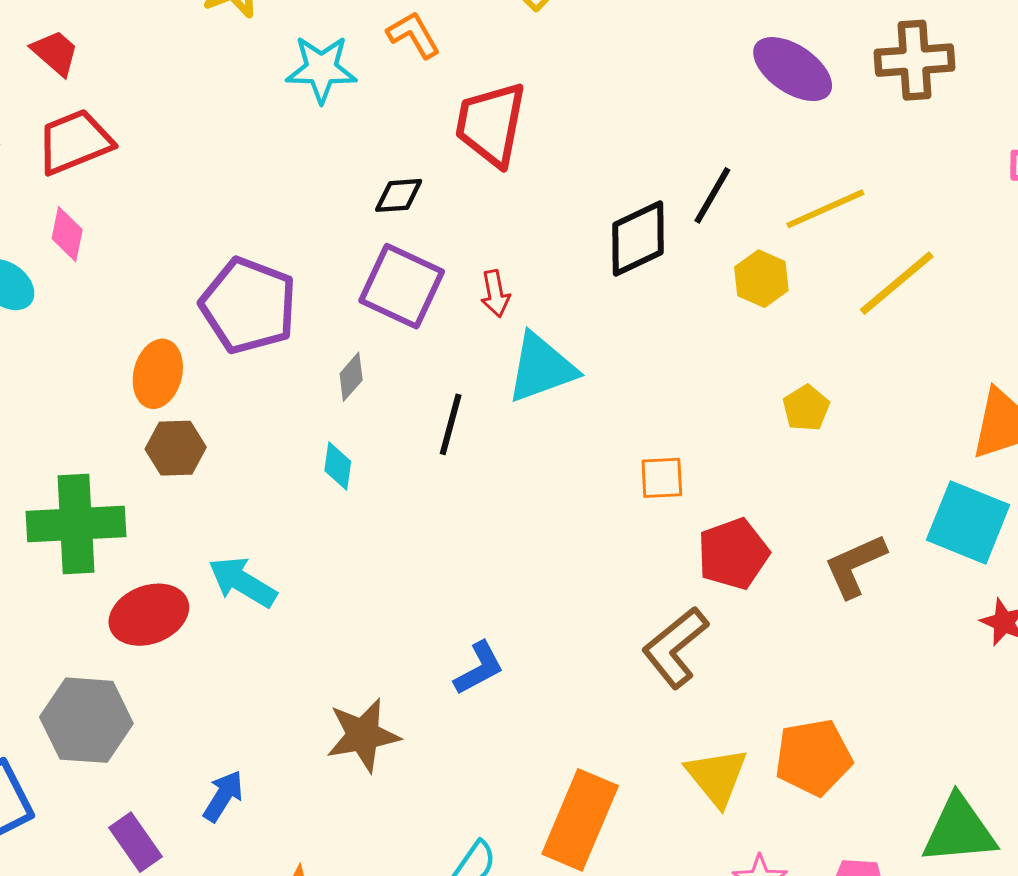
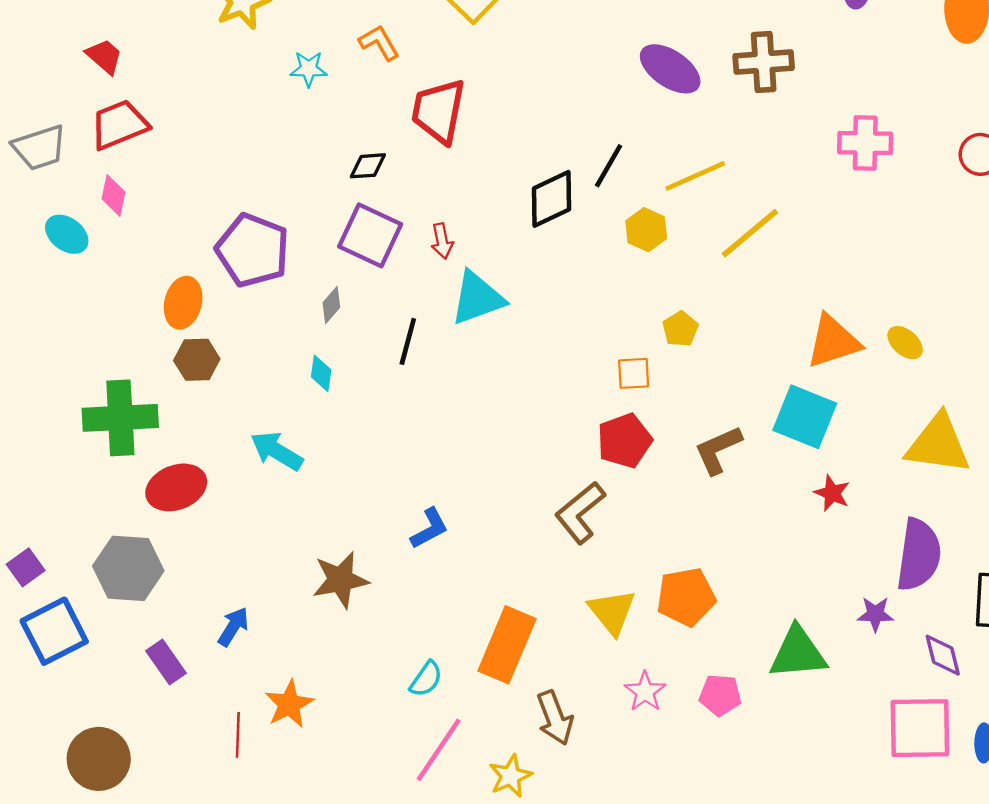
cyan star: (321, 69) -> (309, 69), size x0.7
orange square: (662, 478) -> (634, 373), moved
cyan arrow: (243, 582) -> (277, 451), moved

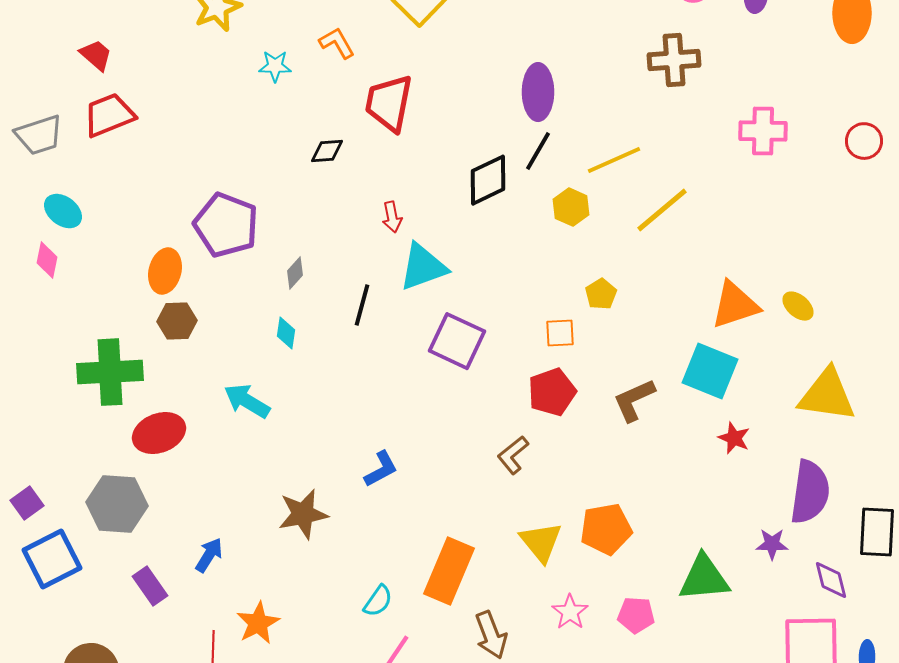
purple ellipse: (670, 69) -> (538, 92), moved, turned 56
pink diamond: (114, 195) -> (47, 260), moved
purple square: (370, 235) -> (457, 341), moved
brown L-shape: (580, 513) -> (513, 455), size x0.7

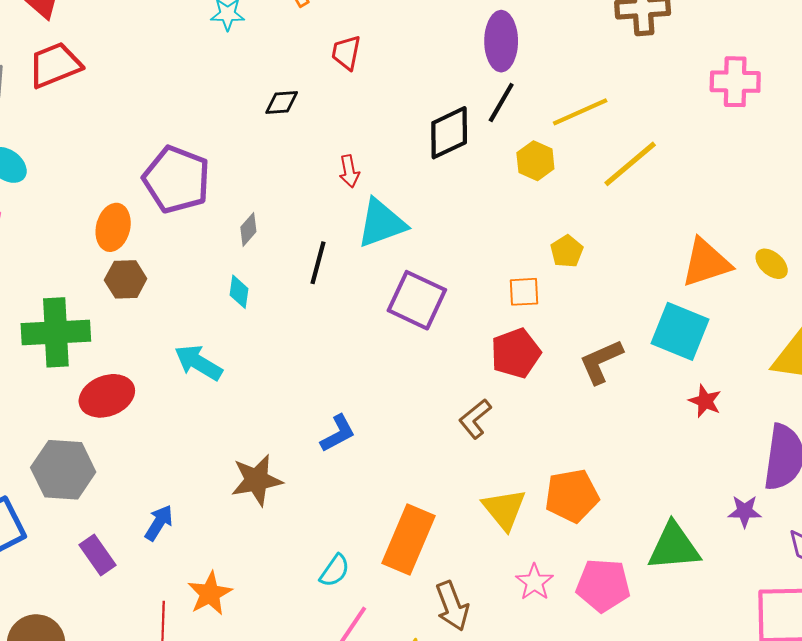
red trapezoid: (389, 103) -> (346, 53), size x0.6
pink pentagon: (636, 615) -> (603, 585), size x1.4

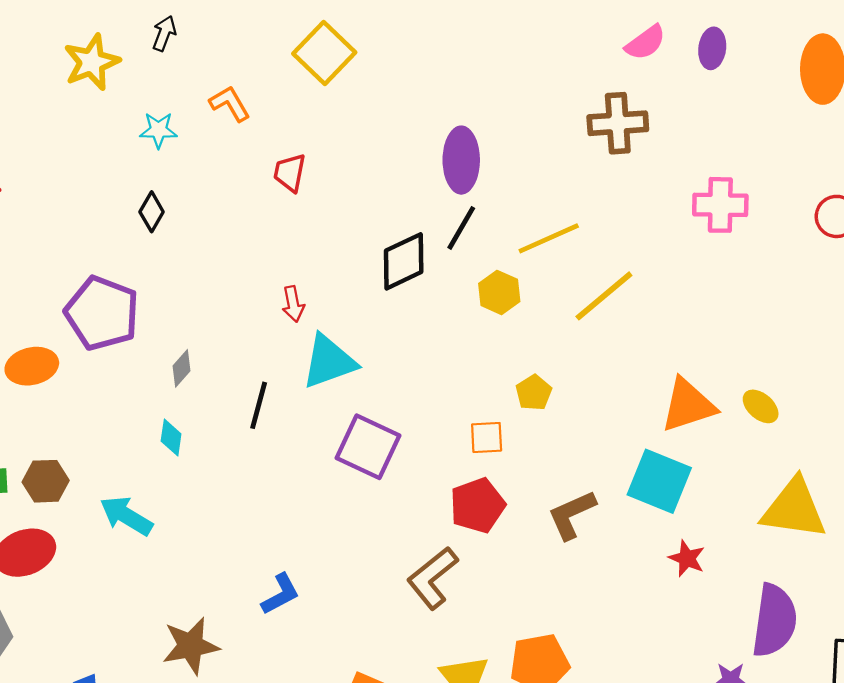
black diamond: (282, 103) -> (152, 212), moved, turned -56
orange ellipse: (113, 227) -> (32, 366), turned 63
brown hexagon: (126, 279) -> (46, 481), moved
brown L-shape: (475, 419) -> (432, 578), size x1.4

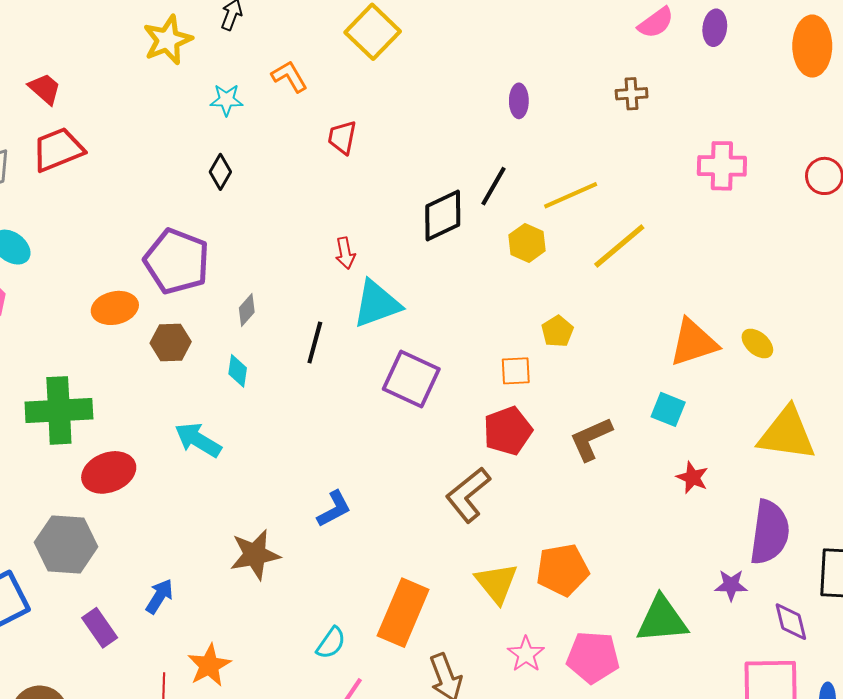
brown cross: (618, 123) -> (632, 94), size x0.6
purple ellipse: (461, 160) -> (519, 101), moved, size x0.6
brown hexagon: (46, 481) -> (171, 342), moved
cyan square: (659, 481) -> (668, 409), size x0.6

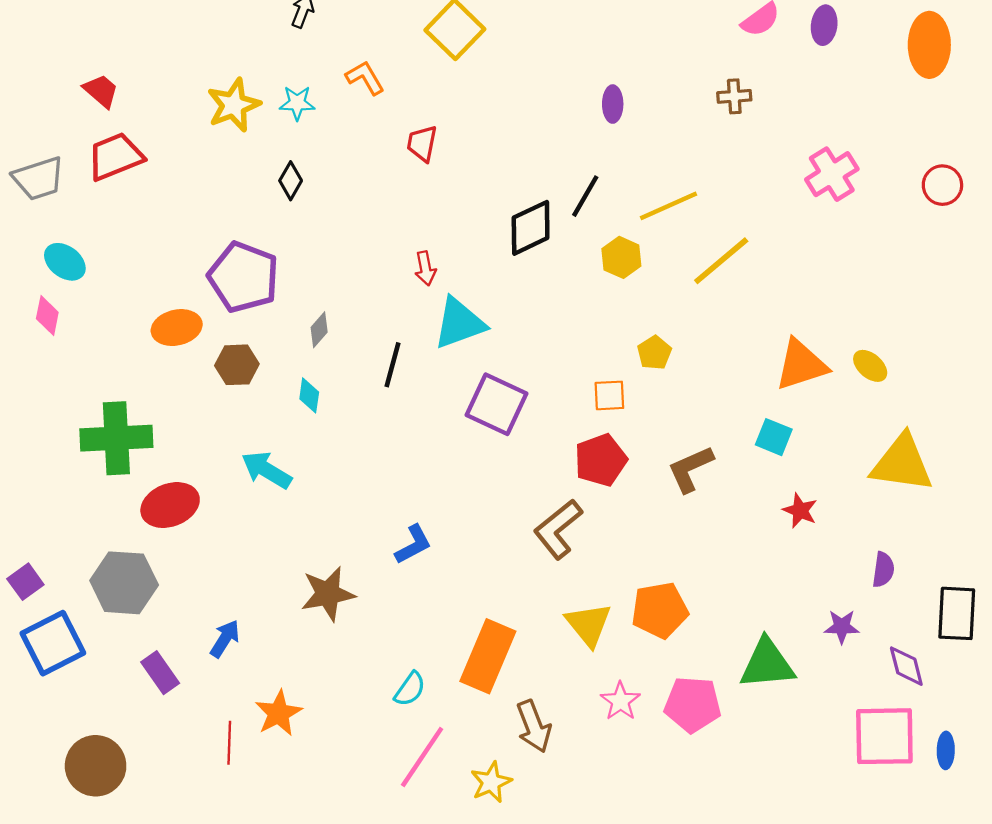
yellow star: (168, 40) -> (234, 105), moved
pink cross: (722, 166) -> (832, 174), turned -33
purple semicircle: (770, 532) -> (883, 570), size x0.5

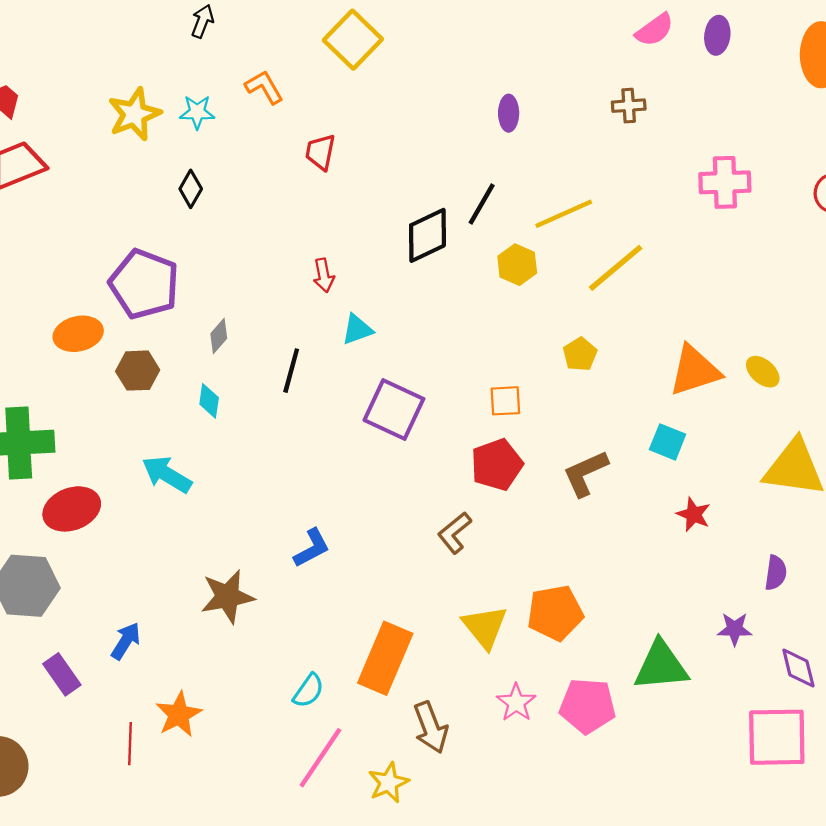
pink cross: (832, 174) -> (725, 182), turned 30
cyan triangle: (459, 323) -> (357, 329), size x0.6
yellow pentagon: (654, 353) -> (580, 354), moved
brown L-shape: (558, 529) -> (455, 533), size x0.7

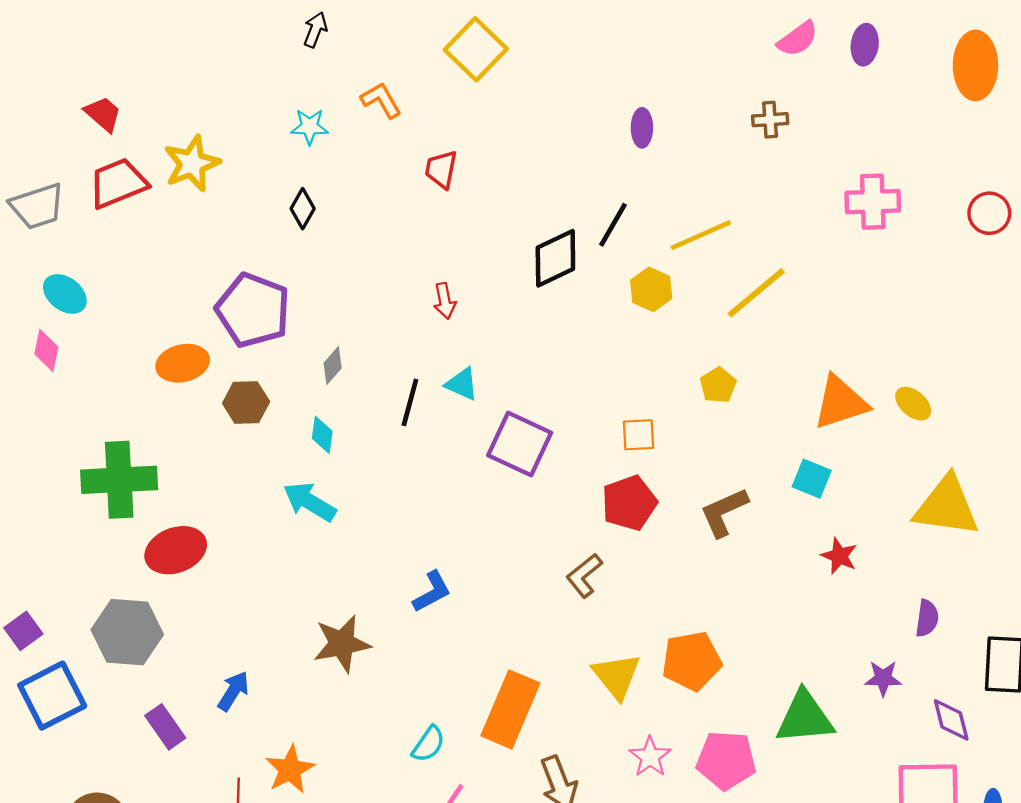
yellow star: (134, 114) -> (192, 164), moved
cyan triangle: (357, 329) -> (462, 384), moved, turned 44
cyan arrow: (167, 474) -> (310, 502), moved

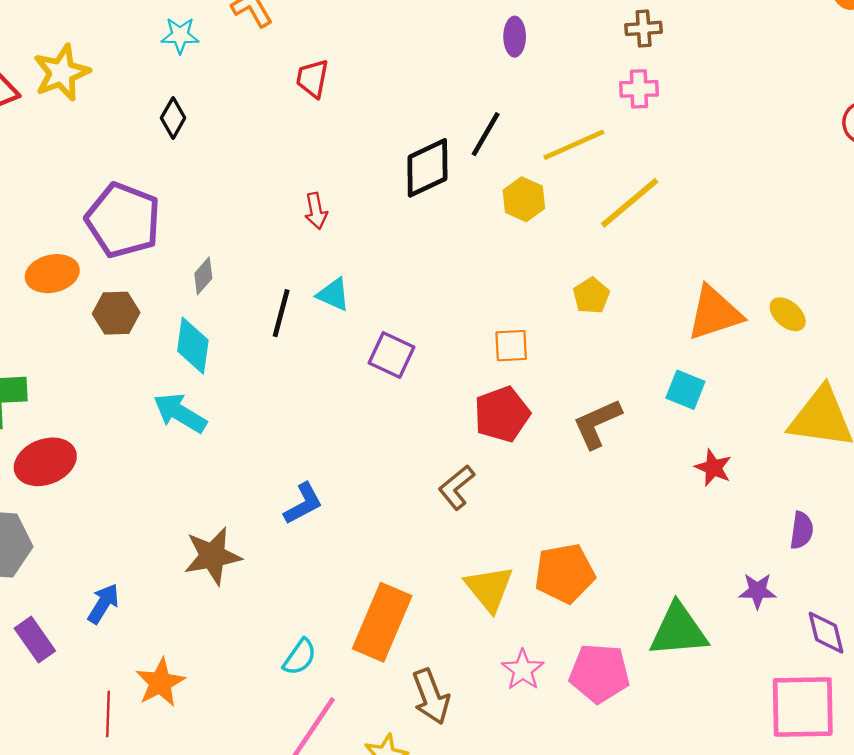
pink cross: (873, 202) -> (639, 89), moved, size x0.7
cyan diamond: (322, 435) -> (193, 346), size x1.5
purple square: (520, 444) -> (391, 355), size x0.7

